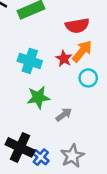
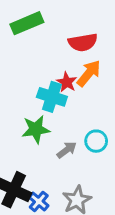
cyan cross: (30, 61) -> (52, 97), moved
cyan circle: (88, 78) -> (96, 141), moved

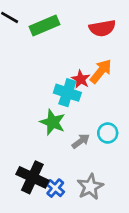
red semicircle: (83, 42) -> (102, 28), moved
green star: (36, 129) -> (53, 122), turned 30

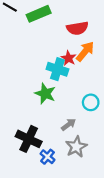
red semicircle: (102, 28) -> (77, 28), moved
gray arrow: (81, 141) -> (69, 125), moved
blue cross: (55, 188) -> (47, 157), moved

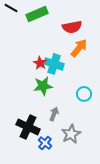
red star: (69, 58) -> (40, 63), moved
green star: (45, 94) -> (43, 86), turned -30
gray arrow: (69, 125) -> (54, 114), moved, turned -32

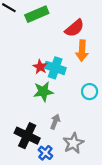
red semicircle: (72, 27) -> (74, 28), turned -30
orange arrow: (79, 48) -> (82, 51), turned 144
cyan circle: (84, 94) -> (90, 92), moved

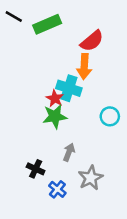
orange arrow: (82, 51) -> (84, 66), moved
red star: (40, 67) -> (55, 98), moved
black cross: (27, 136) -> (36, 169), size x0.6

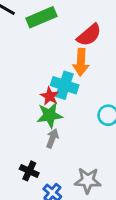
gray arrow: (69, 152) -> (52, 138), moved
gray star: (91, 178) -> (88, 181), turned 30

